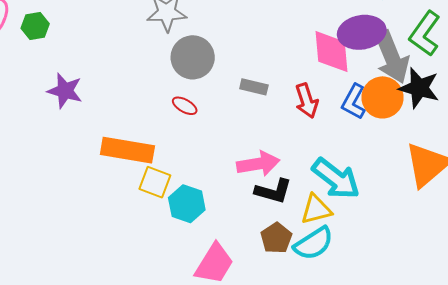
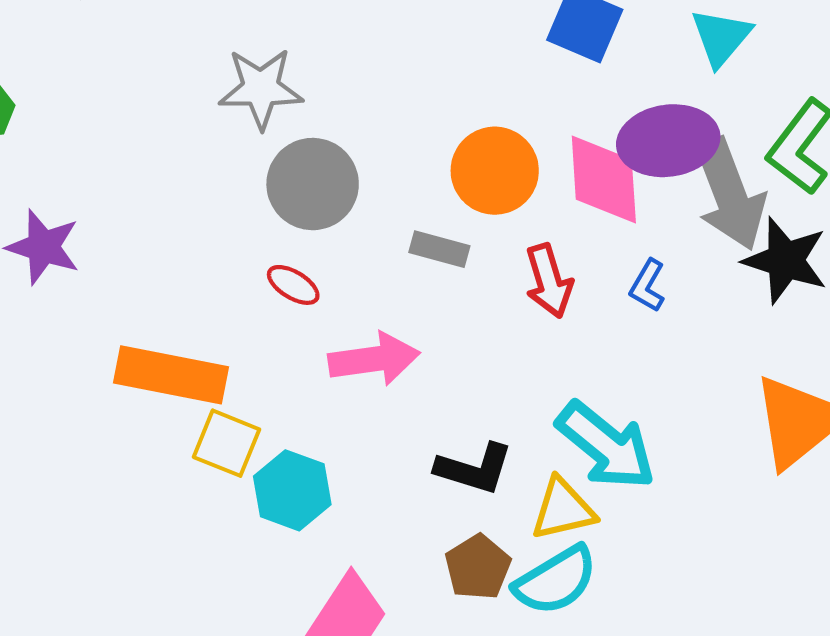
orange circle: (382, 97) -> (495, 171), moved
blue L-shape: (354, 102) -> (647, 286), size x0.7
pink arrow: (258, 164) -> (374, 359), moved

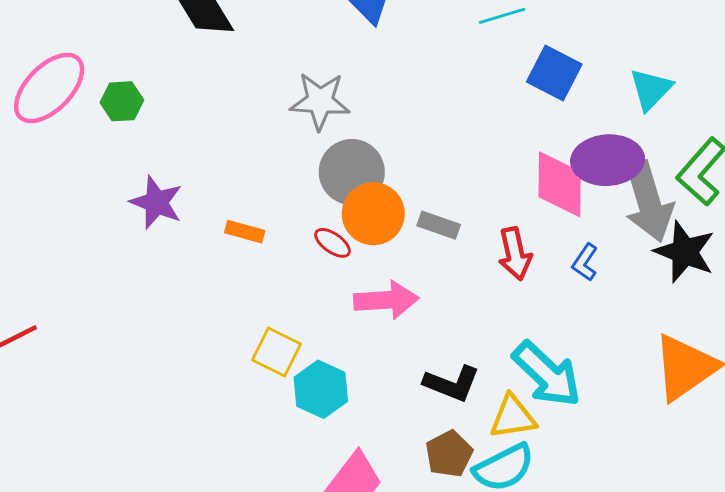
orange circle: (495, 171) -> (373, 214), moved
orange rectangle: (171, 375) -> (245, 232), moved, size x0.5

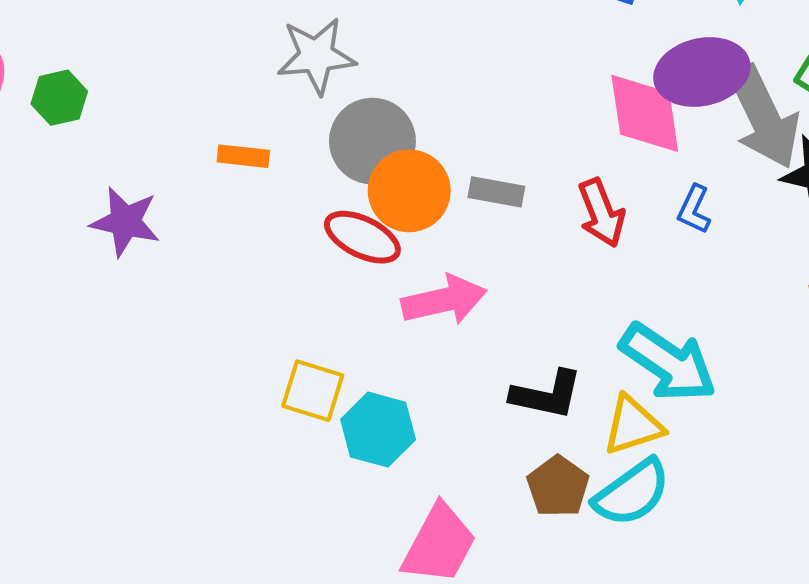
orange rectangle: (245, 232) -> (243, 156), moved
red ellipse: (333, 243) -> (362, 237), size x1.5

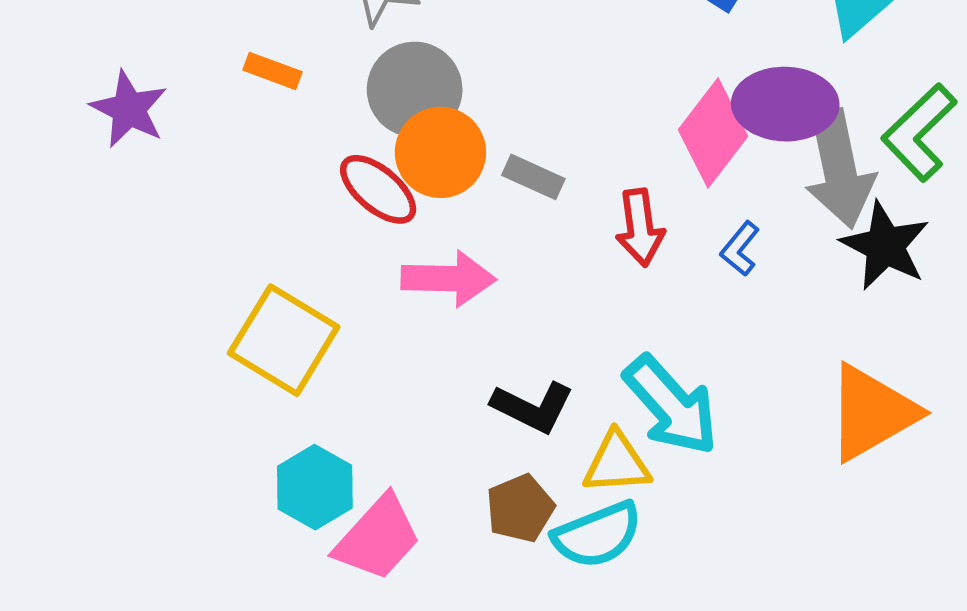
pink diamond: (645, 113) -> (713, 133), turned 32
yellow square: (313, 391) -> (284, 340), size x1.5
cyan hexagon: (378, 430) -> (315, 487), moved

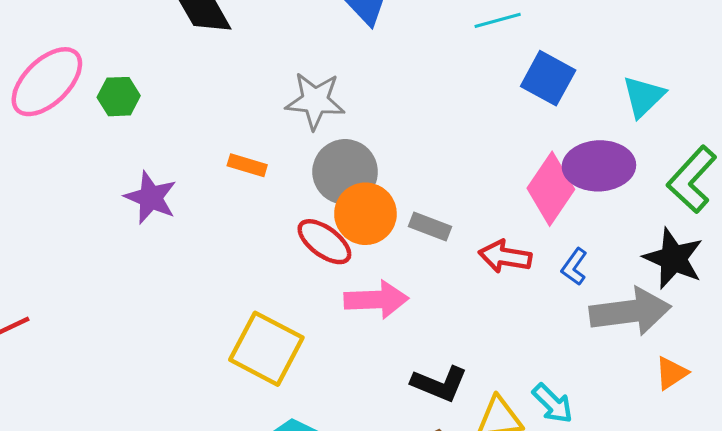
gray arrow: (839, 169) -> (630, 312), moved, turned -82
red arrow: (640, 228) -> (505, 257), turned 111
cyan arrow: (671, 405) -> (553, 404), moved, size x0.6
orange triangle: (872, 413) -> (671, 373), size x0.5

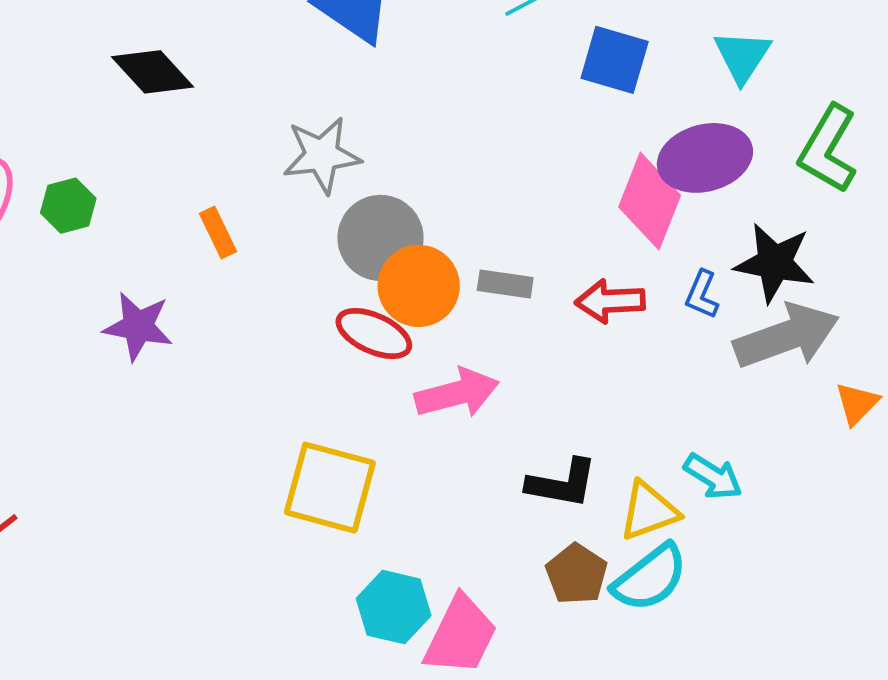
orange rectangle: (247, 165) -> (218, 233), moved, turned 60
black star: (673, 258) -> (775, 263), moved

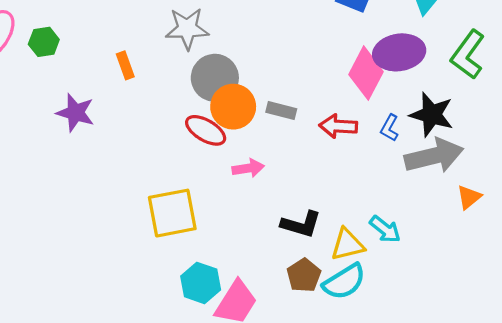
pink arrow: (457, 393) -> (248, 168), size x0.7
yellow square: (330, 488) -> (172, 213), turned -32

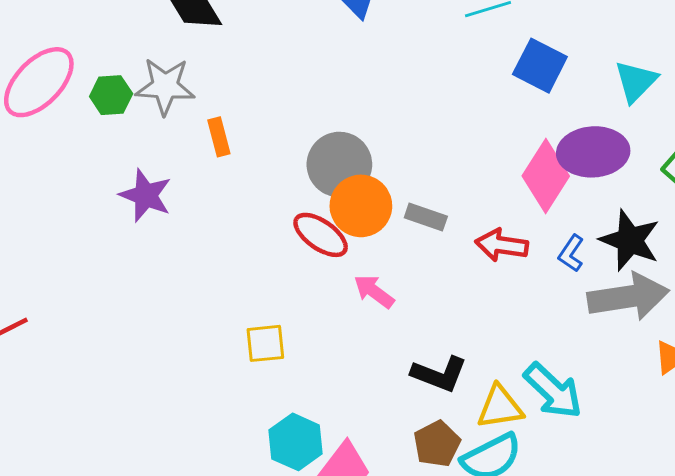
gray star: (187, 29) -> (165, 86), moved
pink arrow: (248, 168) -> (374, 291), turned -140
yellow square: (172, 213) -> (265, 343), size x0.6
cyan arrow: (385, 229) -> (553, 391), size x1.4

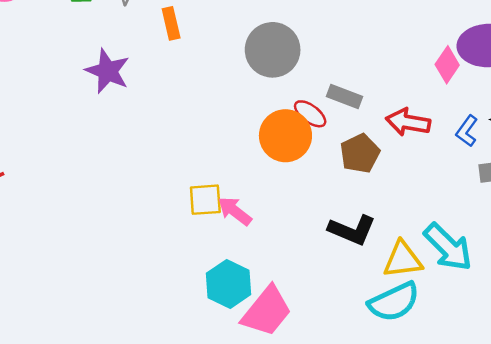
pink diamond: (546, 176) -> (447, 65), size x0.6
orange circle: (361, 206) -> (285, 136), moved
red ellipse: (321, 235) -> (310, 114), moved, size x0.7
pink arrow: (374, 291) -> (235, 211), moved
brown pentagon: (437, 444) -> (360, 153), moved

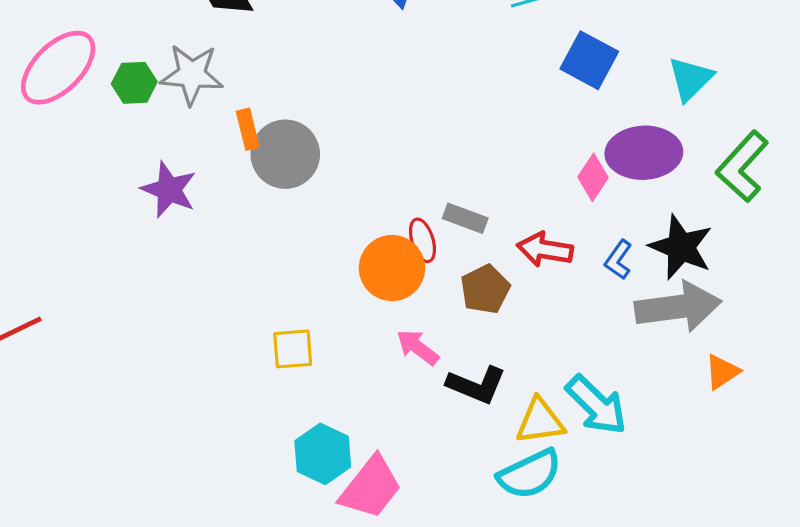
gray circle: (273, 50) -> (285, 154), moved
red ellipse: (310, 114) -> (422, 240), turned 36
pink arrow: (235, 211) -> (418, 347), moved

